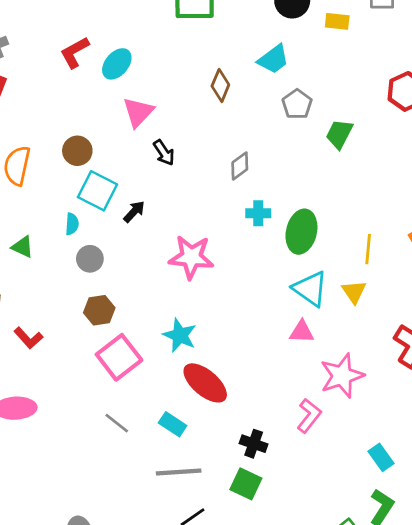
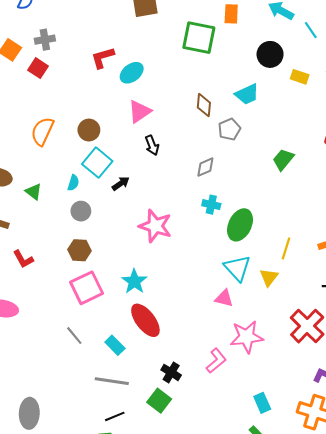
brown diamond: (220, 85) -> (204, 105), turned -30
gray pentagon: (297, 104) -> (229, 129), moved

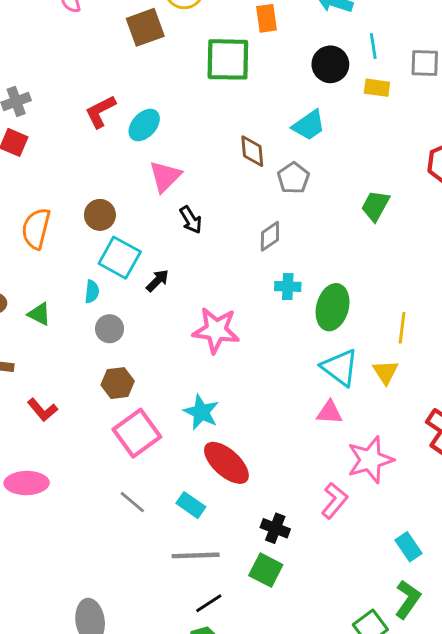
cyan line: (311, 30) -> (373, 46), moved, turned 36

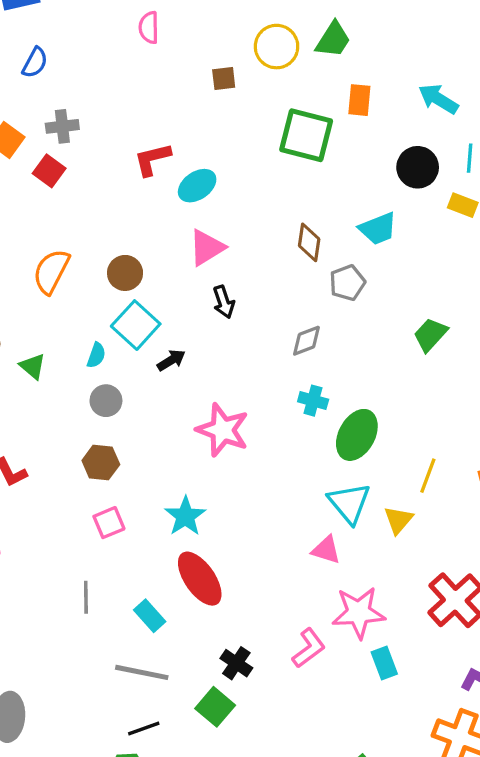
brown square: (145, 27) -> (224, 78), size x0.6
pink square: (137, 433) -> (109, 523), size x0.6
gray line: (132, 502) -> (86, 597), turned 36
cyan rectangle: (409, 547) -> (384, 663), moved

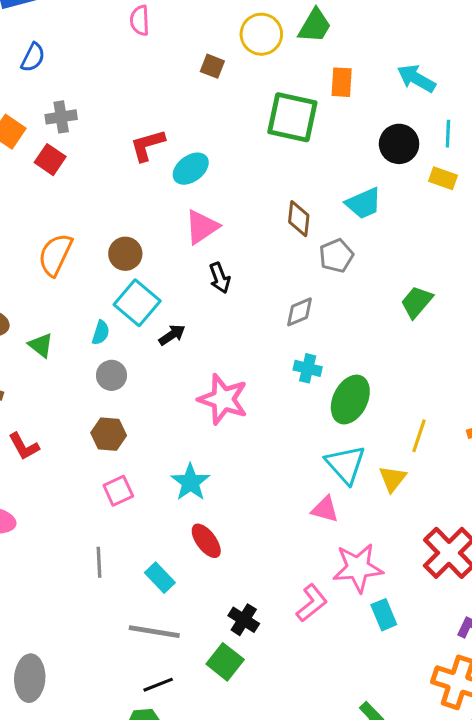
brown square: (224, 78) -> (212, 66), turned 30
red ellipse: (200, 579) -> (206, 541), size x0.7

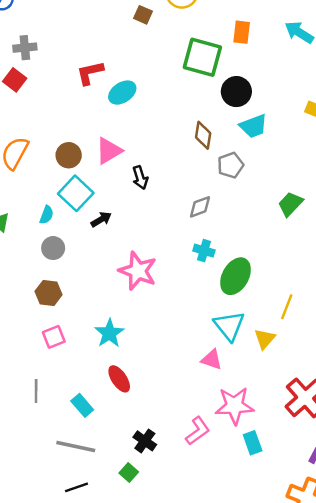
black circle: (399, 144) -> (236, 92), moved
pink triangle: (202, 227) -> (109, 151), moved
green square: (225, 662) -> (129, 472), size x0.7

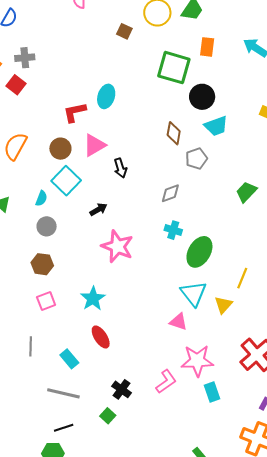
red L-shape: (90, 73) -> (75, 112), moved
cyan ellipse: (122, 93) -> (106, 96), turned -40
black arrow: (101, 219) -> (98, 209), moved

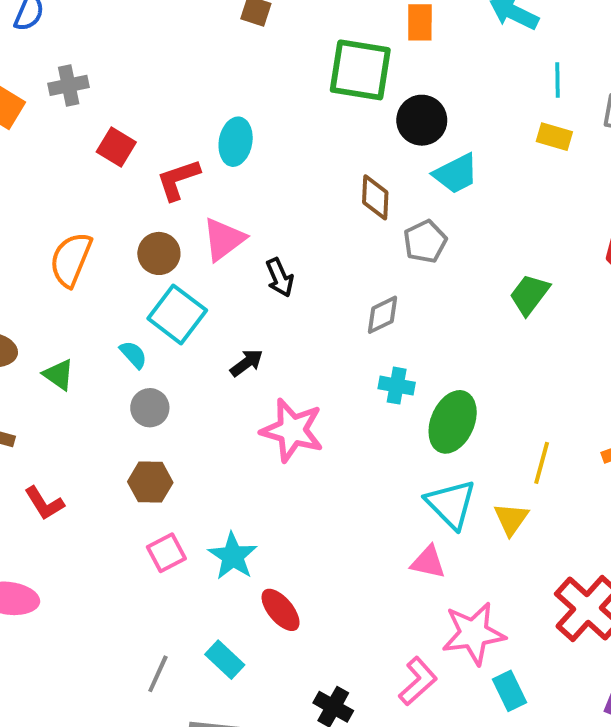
red square: (16, 85) -> (116, 147), moved
cyan semicircle: (41, 198) -> (133, 355), turned -56
cyan star: (93, 299) -> (233, 556), moved
gray line: (31, 346) -> (158, 674), moved, turned 30

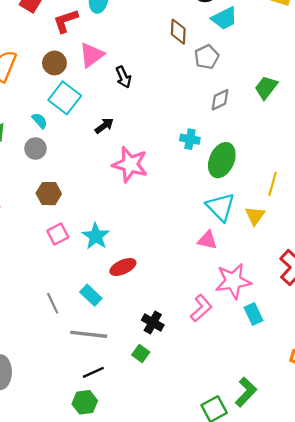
gray diamond: (382, 315) -> (220, 100), moved
gray circle: (150, 408) -> (35, 149), moved
red ellipse: (281, 610) -> (123, 267), turned -75
gray line: (158, 674) -> (53, 303), turned -50

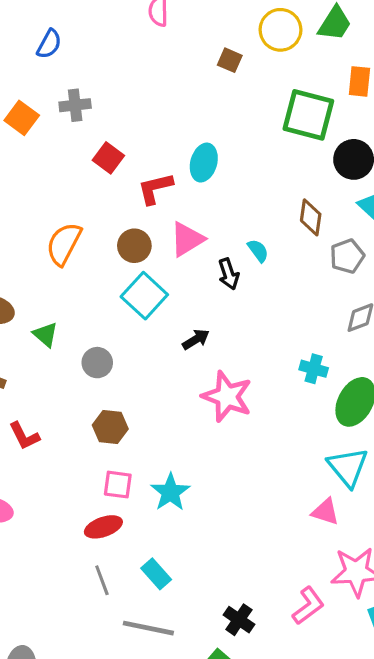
cyan semicircle: (40, 121) -> (258, 251), moved
pink square: (58, 234) -> (118, 485), turned 30
red ellipse: (123, 267) -> (103, 527), moved

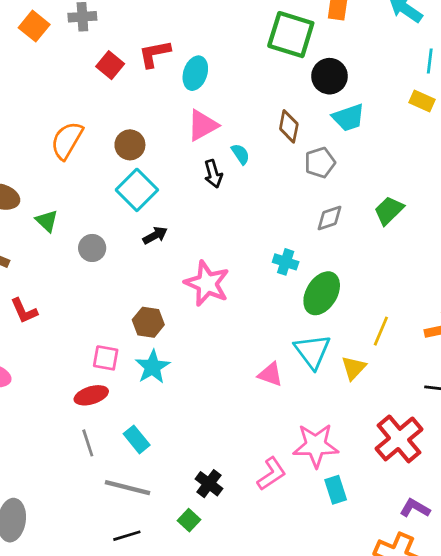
red L-shape: (155, 188) -> (154, 54), moved
pink triangle: (187, 239) -> (203, 125), moved
black arrow: (196, 339) -> (155, 235), moved
brown hexagon: (110, 427) -> (148, 322), moved
pink triangle: (325, 512) -> (270, 374), moved

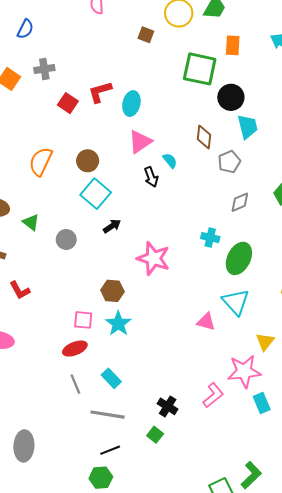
cyan trapezoid: (348, 117) -> (248, 127), turned -80
yellow triangle: (354, 368) -> (265, 342), moved

